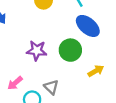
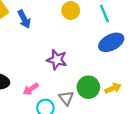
blue ellipse: (88, 26) -> (111, 42), turned -75
green circle: (70, 50) -> (88, 87), moved

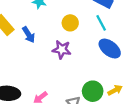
blue ellipse: (111, 42) -> (110, 49), turned 70
purple star: (57, 60) -> (62, 50), moved

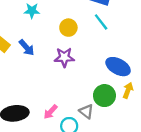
blue ellipse: (110, 49) -> (118, 67), moved
yellow arrow: (115, 90) -> (128, 90), turned -32

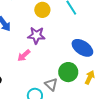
yellow arrow: (128, 90) -> (90, 77), moved
pink arrow: (50, 112) -> (24, 55), moved

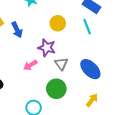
green circle: (68, 72) -> (56, 89), moved
gray triangle: (51, 84) -> (61, 64), moved

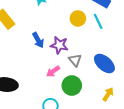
yellow circle: (58, 23) -> (78, 18), moved
blue arrow: (17, 30) -> (38, 40), moved
pink arrow: (30, 65) -> (53, 71), moved

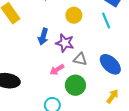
yellow circle: (78, 18) -> (74, 15), moved
blue arrow: (38, 40) -> (43, 37), turned 42
gray triangle: (75, 60) -> (80, 59), turned -40

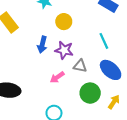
yellow circle: (74, 15) -> (64, 22), moved
cyan line: (106, 21) -> (104, 41), moved
green circle: (75, 85) -> (90, 93), moved

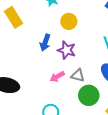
gray triangle: (80, 66) -> (78, 75), moved

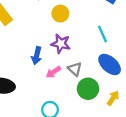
blue arrow: (45, 43) -> (37, 56), moved
gray triangle: (78, 75) -> (75, 69), turned 32

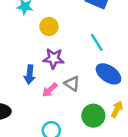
green circle: (88, 89) -> (93, 116), moved

